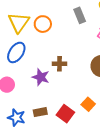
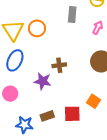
gray rectangle: (80, 15) -> (72, 15), turned 35
red square: (65, 114) -> (72, 114), turned -30

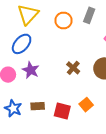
orange circle: (37, 28) -> (64, 20), moved
brown cross: (59, 65) -> (73, 68), moved, turned 32
purple star: (43, 81) -> (31, 70), moved

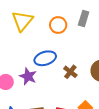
blue ellipse: (22, 44) -> (45, 58), moved, turned 35

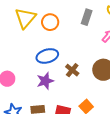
orange circle: (58, 25) -> (50, 22), moved
purple star: (28, 76) -> (45, 81), moved, turned 30

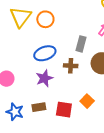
gray rectangle: (87, 17) -> (81, 44), moved
brown cross: (72, 70) -> (71, 66), turned -32

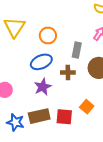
orange circle: (45, 19) -> (48, 35), moved
brown rectangle: (39, 107) -> (39, 116), size x1.5

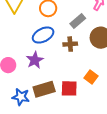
gray rectangle: (77, 50) -> (78, 21), turned 42
purple star: (43, 87) -> (35, 60), moved

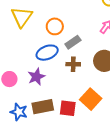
gray rectangle: (78, 21) -> (73, 42), moved
orange square: (91, 77) -> (91, 99), size x1.5

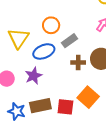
yellow triangle: (22, 17) -> (18, 38), moved
brown cross: (73, 64) -> (78, 62), moved

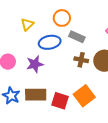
yellow triangle: (18, 38) -> (27, 24), size x0.6
gray rectangle: (70, 41) -> (77, 37), turned 49

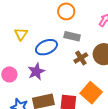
orange circle: (62, 18) -> (66, 11), moved
brown cross: (81, 60) -> (81, 58), turned -32

